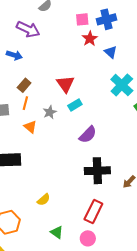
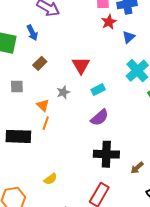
blue triangle: (111, 52) -> (129, 37), turned 32
blue arrow: (14, 55) -> (32, 33), turned 42
orange line: (25, 103) -> (46, 123), moved
cyan rectangle: (75, 105) -> (98, 90), moved

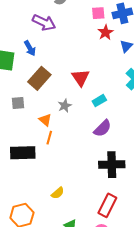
brown rectangle: (40, 63) -> (39, 78), size x1.6

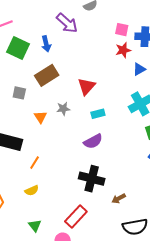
orange line: (49, 138) -> (35, 163), moved

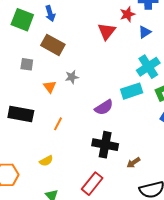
brown rectangle: (47, 75) -> (53, 45), turned 65
red triangle: (86, 86) -> (107, 31), moved
cyan rectangle: (98, 114) -> (132, 91), moved, size x1.5
orange line: (35, 163) -> (58, 124), moved

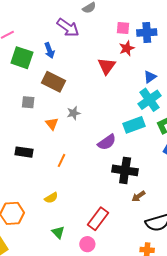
blue triangle: (145, 32) -> (150, 77), moved
black rectangle: (21, 114) -> (24, 152), size x0.7
black cross: (105, 145) -> (125, 170), moved

